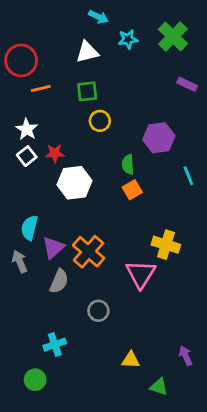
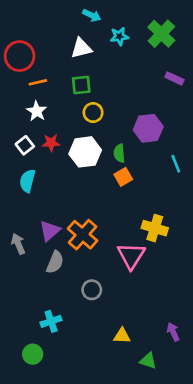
white star: (27, 129) -> (37, 111), moved
white hexagon: (74, 183) -> (85, 152), moved
cyan semicircle: (29, 228) -> (27, 181), moved

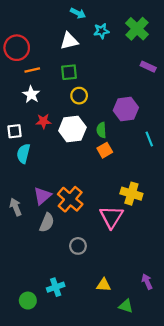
white square: (25, 145) -> (14, 131), moved, turned 32
cyan cross: (51, 321) -> (56, 287), moved

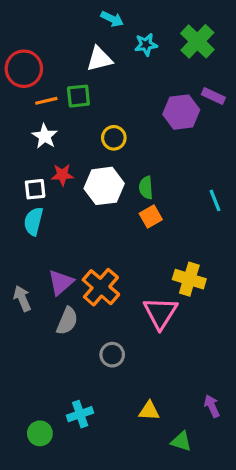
green square: (69, 72) -> (78, 96), moved
purple hexagon: (126, 109) -> (181, 112), moved
white square: (14, 131) -> (35, 189), moved

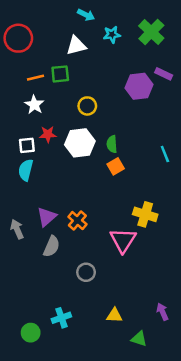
red circle: (24, 69) -> (18, 38), moved
orange cross: (101, 287) -> (77, 221), size x0.7

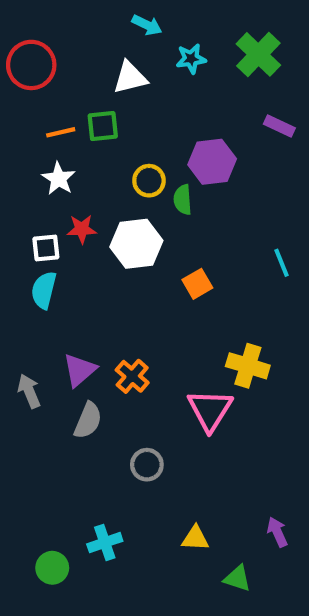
purple hexagon: (139, 86) -> (212, 162), moved
green semicircle: (112, 144) -> (183, 200), moved

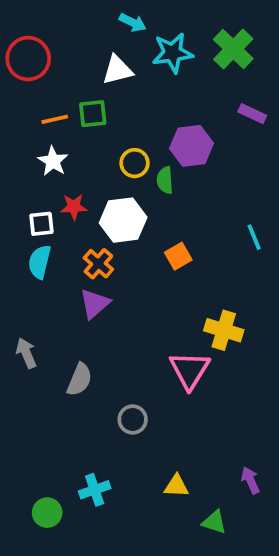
cyan star: (191, 59) -> (173, 53), size x1.5
purple triangle: (80, 370) -> (95, 304), moved
orange cross: (132, 376) -> (98, 264), moved

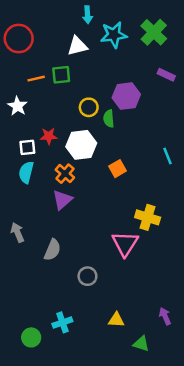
cyan arrow: (133, 22) -> (87, 15), turned 60
white star: (53, 161) -> (17, 106), moved

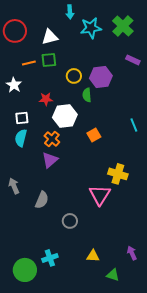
white triangle: (77, 46) -> (50, 37), moved
yellow circle: (89, 107) -> (74, 76), moved
red star: (49, 136) -> (46, 99), moved
green circle: (31, 337) -> (25, 270), size x1.5

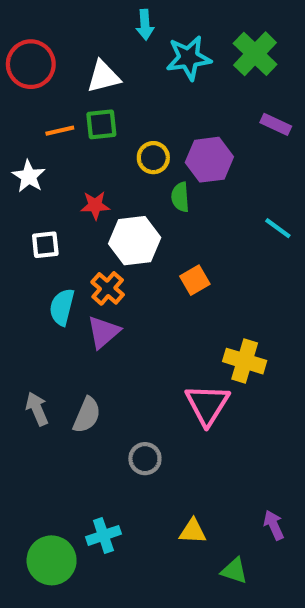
cyan line: (134, 125) -> (278, 228), moved, turned -32
cyan semicircle: (21, 138) -> (62, 307), moved
gray arrow: (14, 186) -> (37, 409), moved

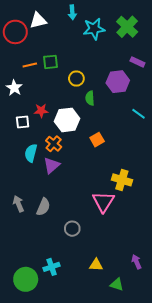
white triangle: (103, 77) -> (38, 21), moved
purple hexagon: (209, 160) -> (118, 82), moved
red star: (95, 205) -> (41, 111), moved

